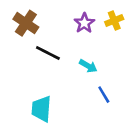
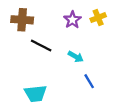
brown cross: (26, 23) -> (22, 20), turned -30
cyan trapezoid: (41, 109) -> (36, 94), turned -100

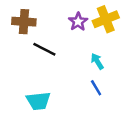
yellow cross: (98, 18) -> (106, 19), size x1.5
cyan arrow: (76, 57) -> (97, 61), moved, turned -152

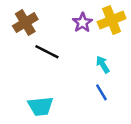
brown cross: (24, 22) -> (25, 23), turned -35

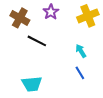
brown cross: (25, 23) -> (20, 18), turned -30
purple star: (82, 23) -> (51, 12), moved

